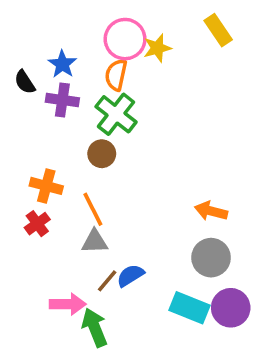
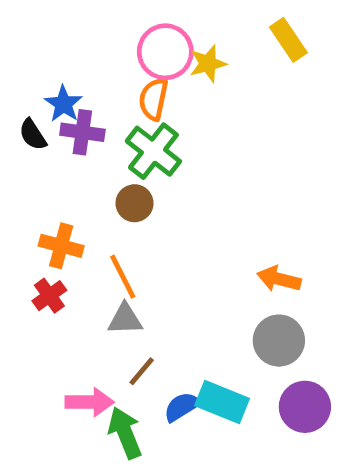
blue star: (62, 64) -> (64, 104), moved
black semicircle: (25, 82) -> (33, 135), moved
blue semicircle: (130, 276) -> (182, 407), moved
cyan rectangle: (190, 308) -> (222, 402), moved

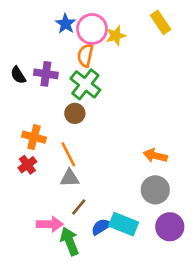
blue star: (64, 104) -> (66, 24), moved

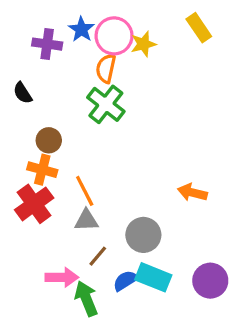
purple cross: (46, 74) -> (47, 44), moved
brown circle: (75, 113) -> (49, 140), moved
red cross: (27, 165) -> (34, 204), size x1.6
gray circle: (155, 190) -> (143, 235), moved

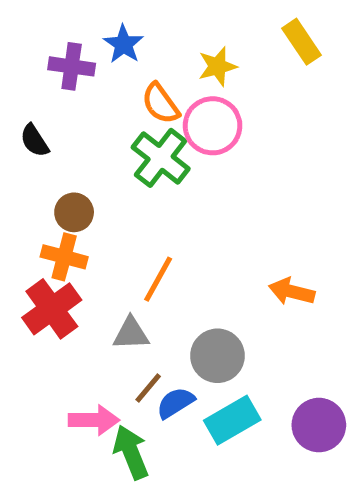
pink circle: (114, 36) -> (213, 126), moved
orange semicircle: (106, 69) -> (161, 104), turned -48
orange line: (85, 191) -> (158, 279), moved, turned 56
cyan rectangle: (153, 277) -> (232, 420), turned -52
blue semicircle: (125, 281) -> (175, 403), moved

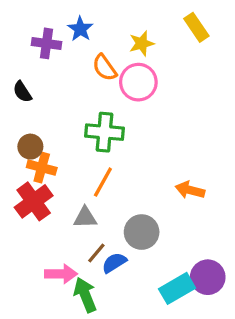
green cross: (161, 158) -> (105, 132), moved, turned -33
brown circle: (74, 212) -> (30, 147), moved
cyan rectangle: (232, 420) -> (177, 288), moved

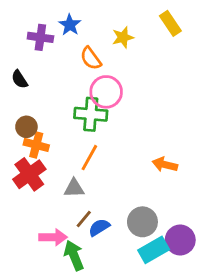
pink circle: (138, 82) -> (106, 92), moved
gray circle: (142, 232) -> (142, 222), moved

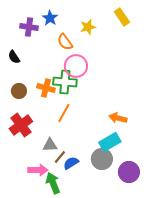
orange cross: (36, 145) -> (46, 88), moved
gray triangle: (74, 188) -> (50, 145), moved
cyan rectangle: (154, 250) -> (110, 142), moved

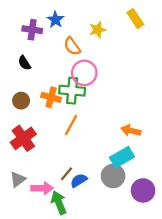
black semicircle: (14, 57) -> (24, 63), moved
gray triangle: (50, 145) -> (18, 179), moved, turned -35

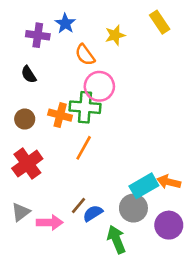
orange arrow: (131, 131) -> (169, 182), moved
green arrow: (59, 203) -> (116, 240), moved

